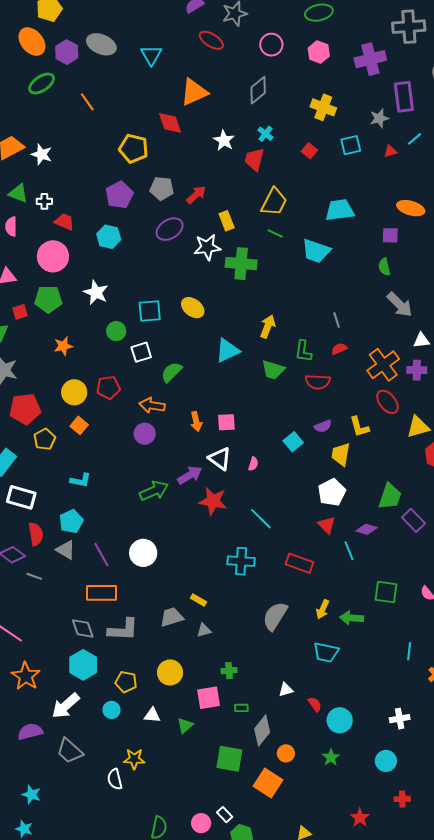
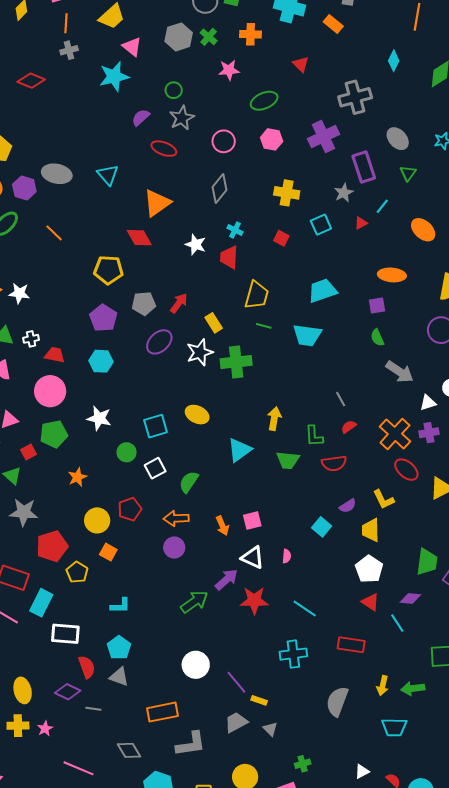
purple line: (101, 554) -> (236, 682), moved
gray diamond: (83, 628) -> (129, 750), moved
gray triangle: (204, 630) -> (270, 729), turned -49

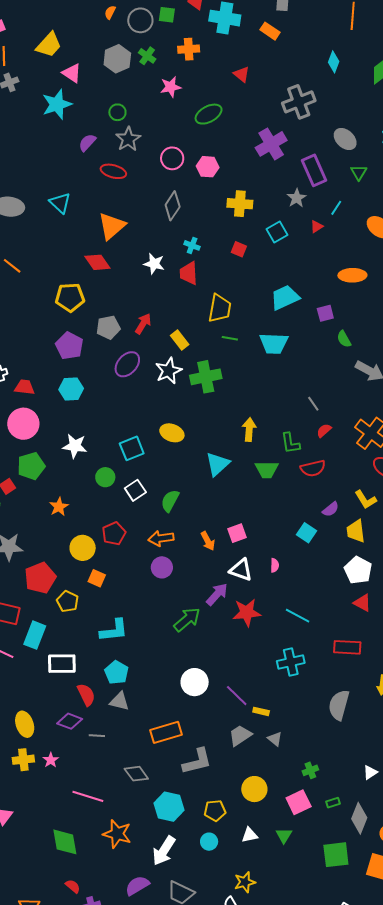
pink hexagon: (272, 139) -> (208, 167), moved
purple square: (377, 306) -> (325, 313), moved
cyan L-shape: (120, 606) -> (114, 630), size x1.4

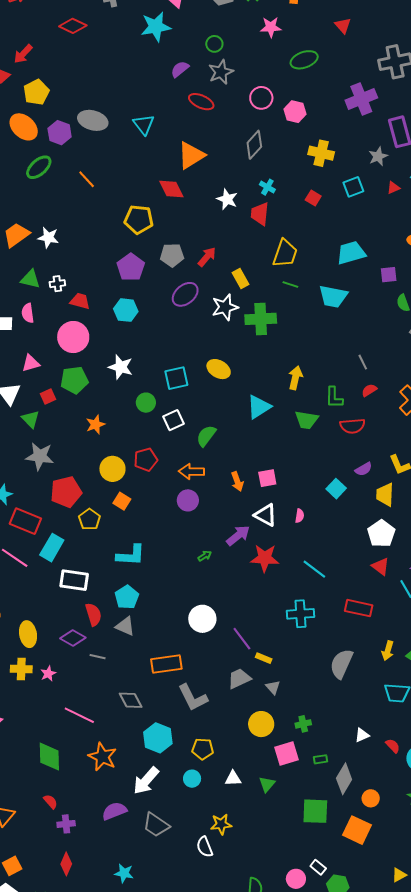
green arrow: (187, 620) -> (205, 556), size x0.5
gray L-shape: (197, 761) -> (193, 698), turned 68
yellow circle: (254, 789) -> (261, 724), moved

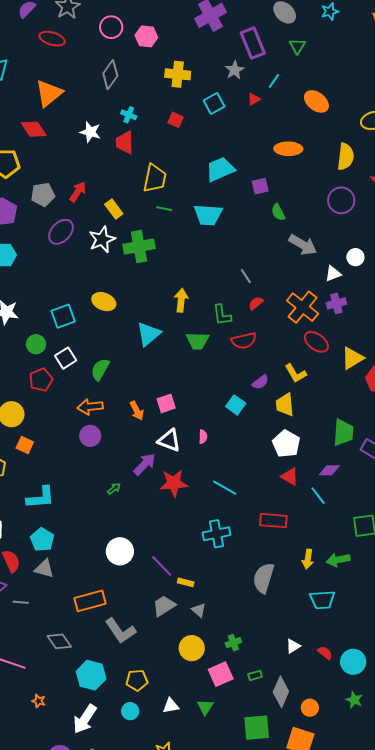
red pentagon: (146, 460) -> (41, 380), moved
orange star: (102, 757) -> (39, 701), size x0.5

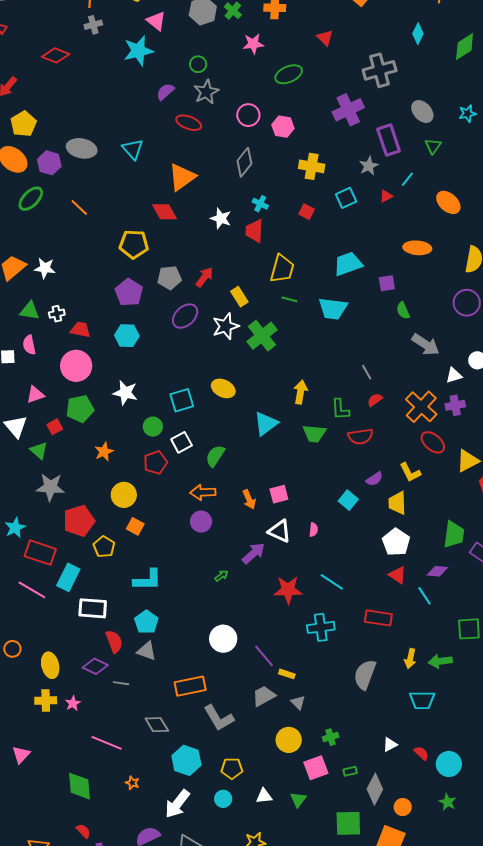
green cross: (139, 246) -> (262, 336), turned -32
red star: (174, 483) -> (288, 590), moved

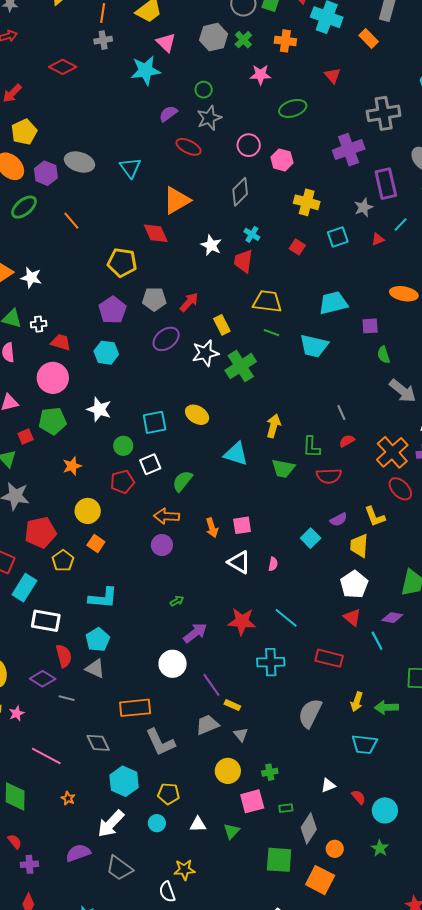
yellow trapezoid: (282, 269) -> (267, 301), turned -104
cyan triangle: (266, 424) -> (236, 454), turned 48
purple arrow: (253, 553) -> (195, 633), moved

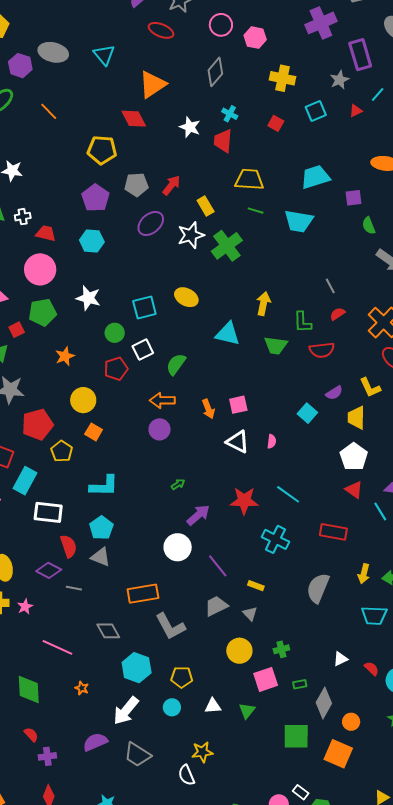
cyan cross: (271, 662) -> (275, 539), turned 32
yellow rectangle: (232, 705) -> (256, 586), moved

